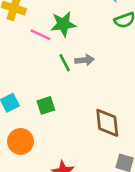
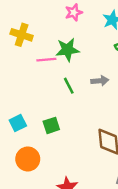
pink line: (41, 35) -> (46, 60), turned -30
gray arrow: (85, 60) -> (100, 81), moved

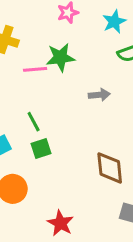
green line: (69, 86) -> (34, 122), moved

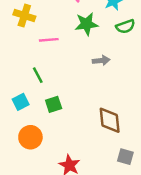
green star: (60, 57) -> (86, 24), moved
green line: (34, 122) -> (38, 75), moved

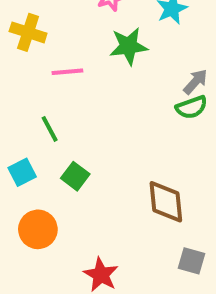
green semicircle: (125, 26) -> (192, 107), moved
gray arrow: (101, 61) -> (195, 82), moved, turned -42
green square: (54, 104) -> (75, 176), turned -35

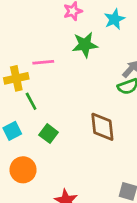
yellow cross: (28, 32) -> (16, 78), moved, turned -30
brown diamond: (166, 202) -> (102, 127), moved

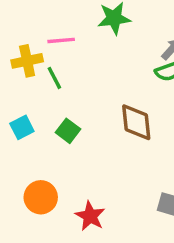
green line: (31, 101) -> (54, 78), moved
orange circle: (23, 170) -> (41, 197), moved

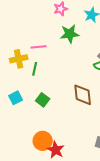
green line: (54, 78) -> (35, 69), turned 40
orange circle: (41, 197) -> (43, 141), moved

